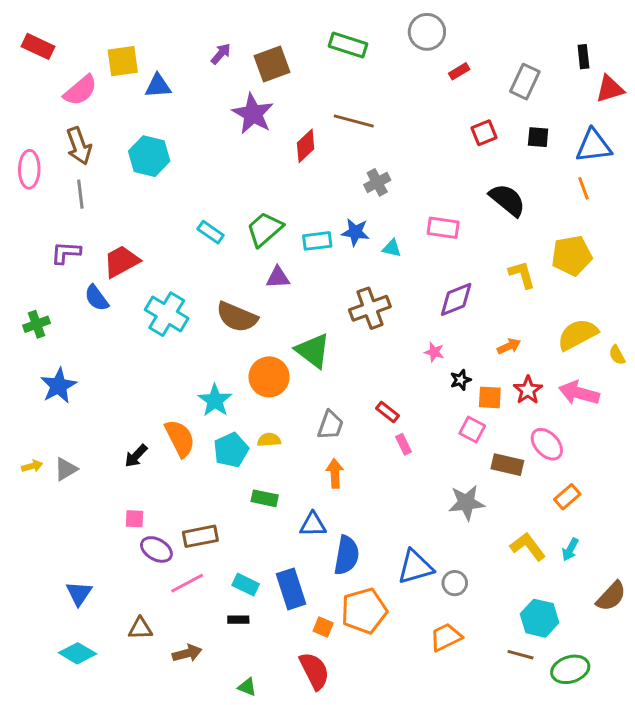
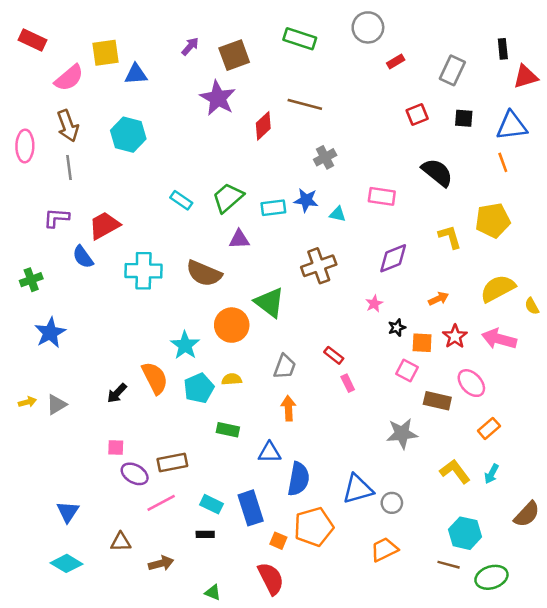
cyan cross: (167, 314) -> (143, 271), turned -30
pink star: (434, 352) -> (374, 304), turned 30

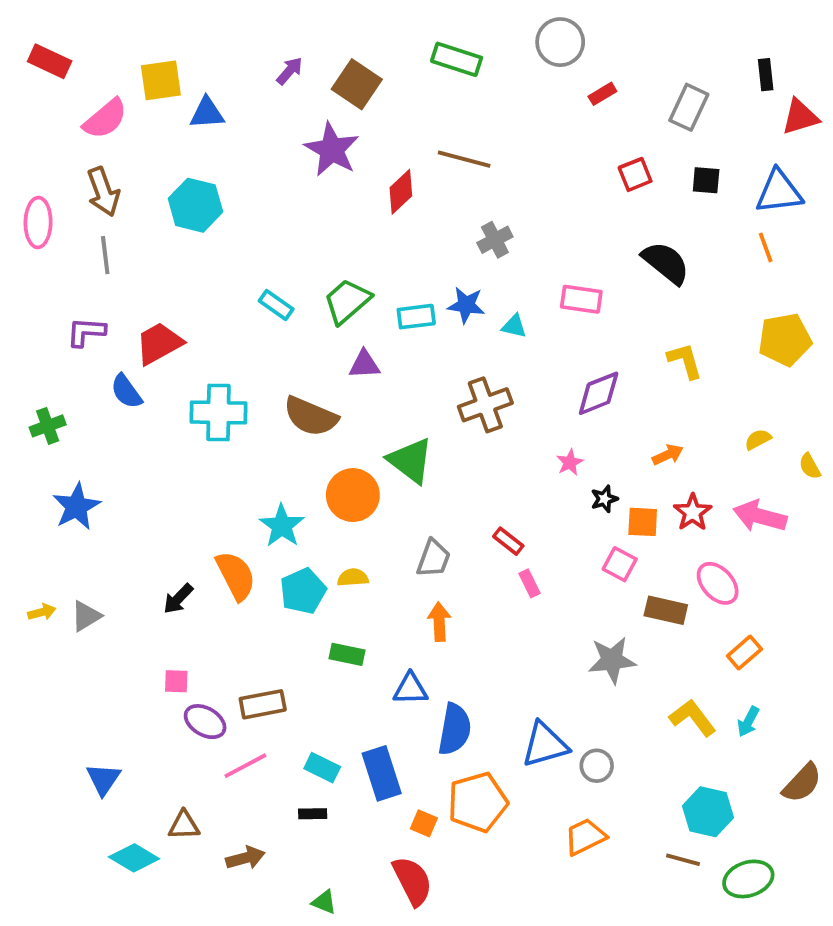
brown square: (234, 55) -> (357, 84), turned -36
yellow pentagon: (493, 220) -> (785, 340), moved
yellow semicircle: (498, 288) -> (758, 439), size x0.5
cyan diamond: (66, 563) -> (134, 858), moved

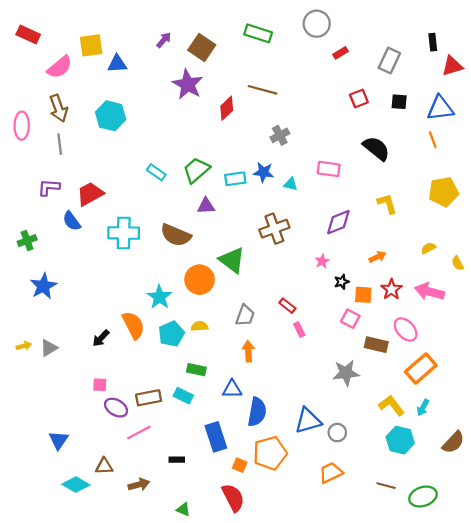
orange rectangle: (744, 652) -> (421, 369), size x1.6
cyan rectangle: (322, 768) -> (183, 396), moved
cyan hexagon: (708, 812) -> (400, 440), moved

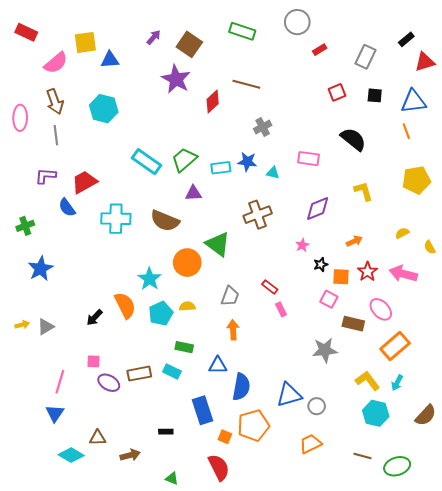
black rectangle: (433, 42) -> (406, 39), turned 56
cyan rectangle: (156, 172) -> (146, 162), size x1.6
pink line: (139, 433) -> (60, 382), moved, turned -45

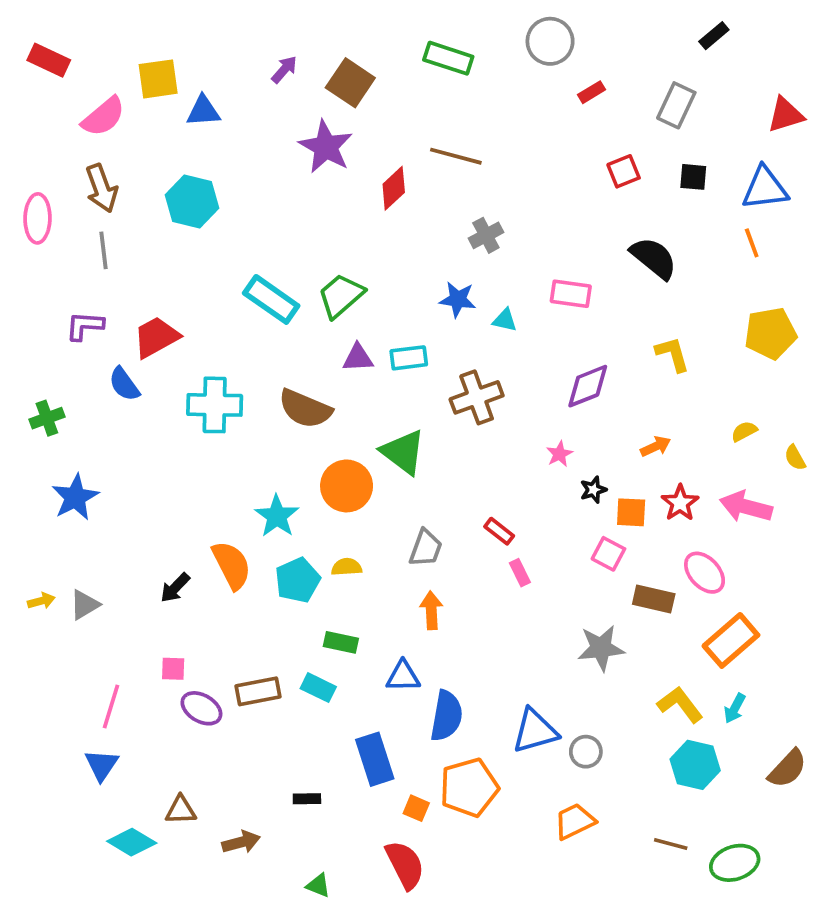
black rectangle: (406, 39) -> (714, 36), moved
cyan rectangle: (221, 168) -> (409, 358), moved

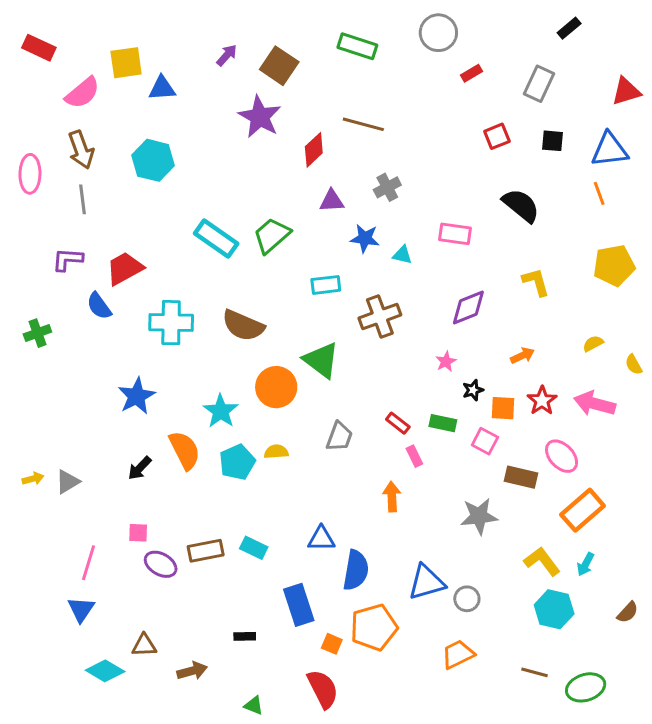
purple triangle: (358, 358) -> (332, 201), moved
blue star: (75, 497) -> (137, 396), moved
orange arrow: (431, 610) -> (392, 497), moved
green rectangle: (341, 642) -> (443, 423), moved
brown semicircle: (787, 769) -> (628, 612), size x0.7

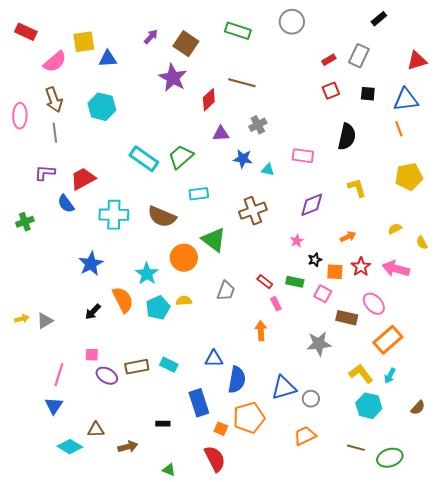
red rectangle: (471, 73) -> (329, 60), moved
black semicircle: (521, 205) -> (347, 137), turned 64
cyan rectangle: (326, 285) -> (199, 194), moved

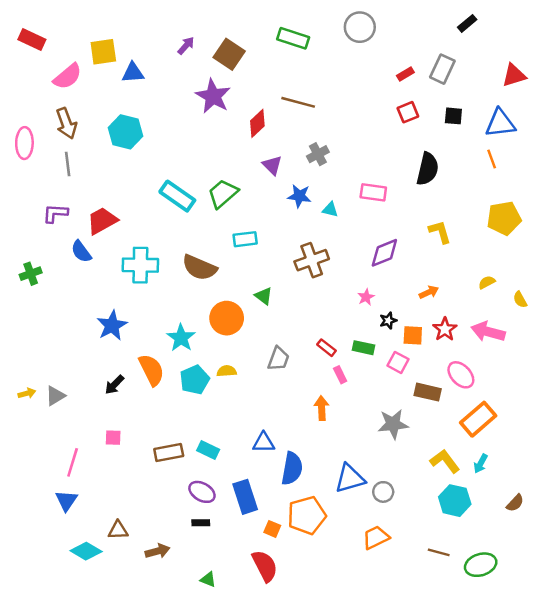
purple triangle: (221, 134) -> (272, 165), turned 48
green triangle: (214, 240) -> (264, 296), size x0.6
purple ellipse: (107, 376) -> (202, 492), moved

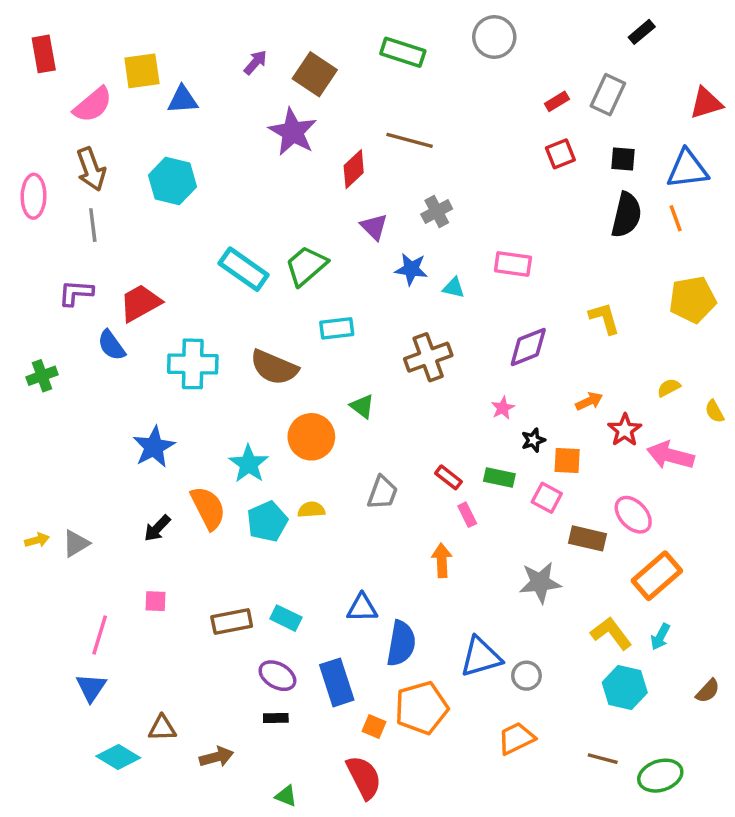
red rectangle: (32, 39) -> (44, 54), turned 55
black semicircle: (428, 169) -> (626, 215), moved
red star: (445, 329) -> (625, 430), moved

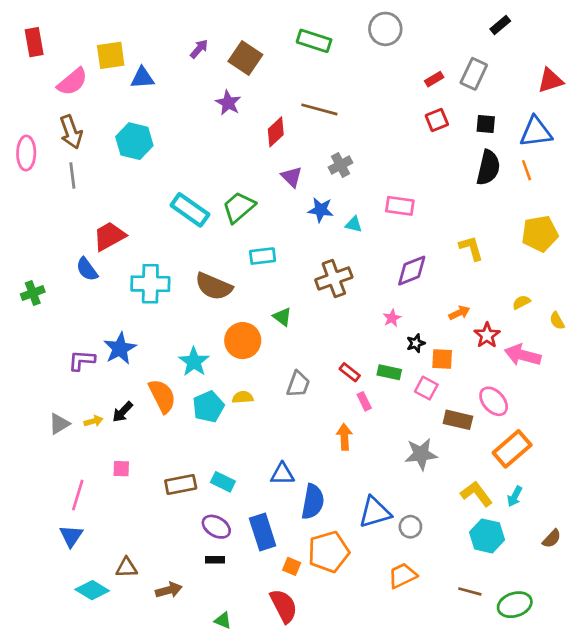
purple star: (293, 132) -> (228, 103), size x0.7
purple L-shape: (76, 293) -> (82, 360), moved
yellow arrow: (37, 540) -> (94, 421), moved

